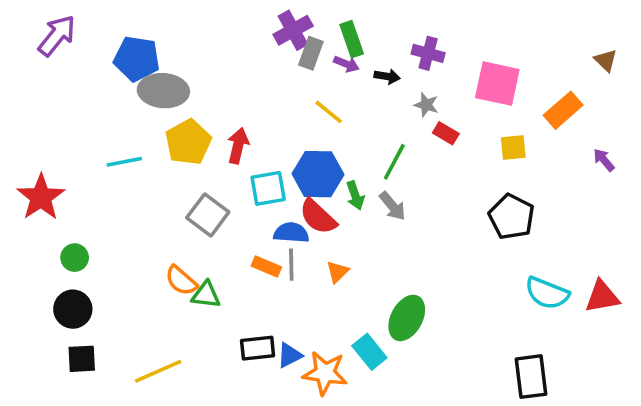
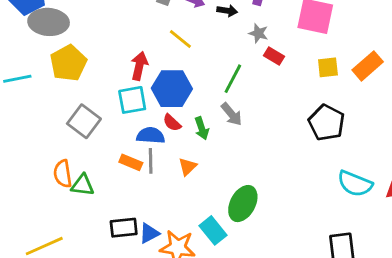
orange rectangle: (563, 110) -> (368, 66), moved
red arrow: (238, 146) -> (139, 66), moved
green arrow: (355, 195) -> (202, 128), moved
red semicircle: (318, 217) -> (172, 123), size x0.6
orange semicircle: (181, 281) -> (63, 174), turned 40

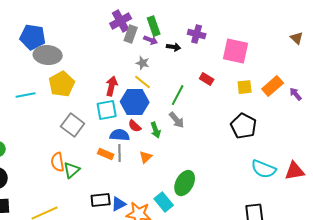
gray star: (258, 33) -> (143, 63), moved
yellow line: (180, 39) -> (143, 82), moved
green triangle: (83, 185) -> (72, 170), turned -48

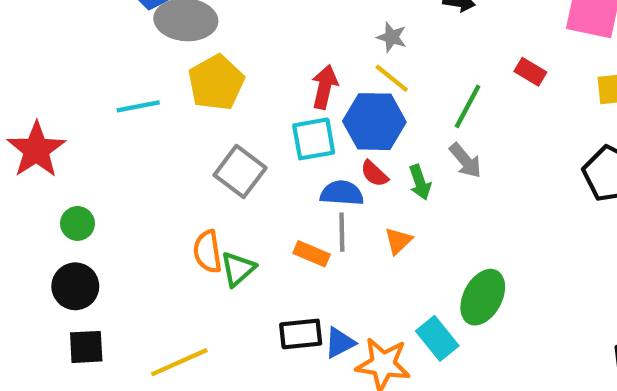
orange rectangle: (106, 154) -> (312, 254), moved

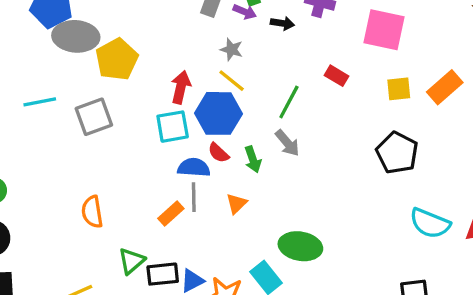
yellow pentagon: (216, 83) -> (117, 59), moved
gray square: (240, 171) -> (94, 117), moved, turned 33
orange rectangle: (312, 254) -> (171, 213), turned -65
green triangle: (238, 269) -> (132, 261), moved
green ellipse: (483, 297) -> (300, 246), turned 72

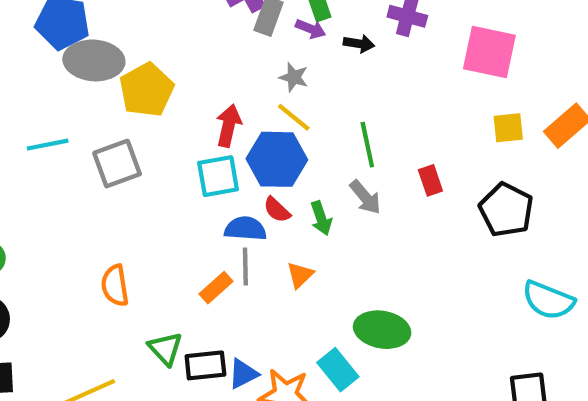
red rectangle: (336, 76) -> (430, 180), moved, turned 40
green line: (289, 102) -> (367, 145), turned -40
green triangle: (132, 261) -> (165, 349), turned -32

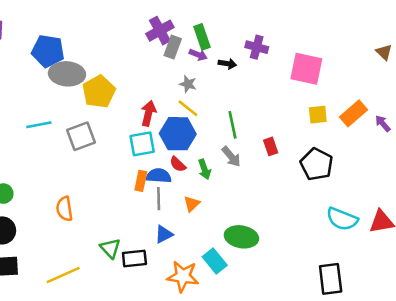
orange semicircle: (115, 285) -> (64, 209), moved
orange rectangle: (216, 288) -> (141, 181), moved, turned -36
blue triangle: (243, 374) -> (164, 234), moved

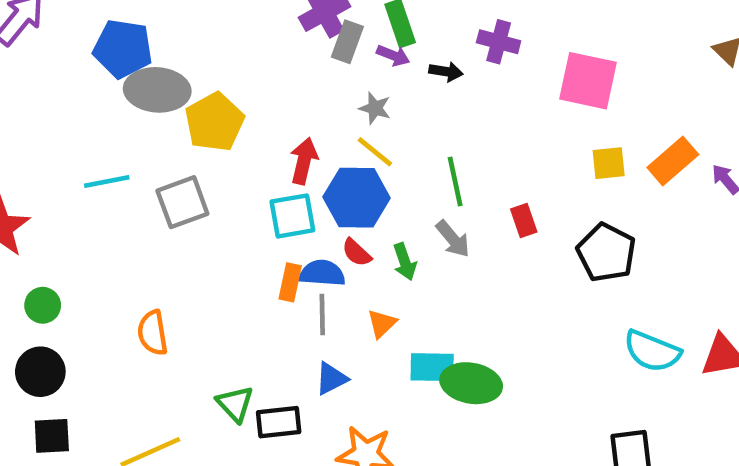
cyan rectangle: (215, 261) -> (432, 367), moved, turned -50

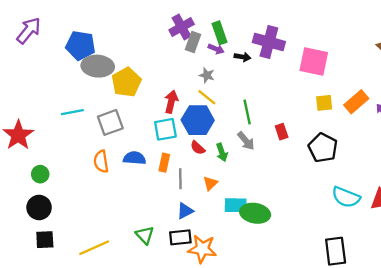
purple cross: (499, 42) -> (269, 42), size x1.5
blue semicircle: (322, 273) -> (134, 158), moved
orange semicircle: (153, 333) -> (101, 162), moved
green triangle: (235, 404) -> (145, 235), moved
black rectangle: (279, 422) -> (180, 237), moved

